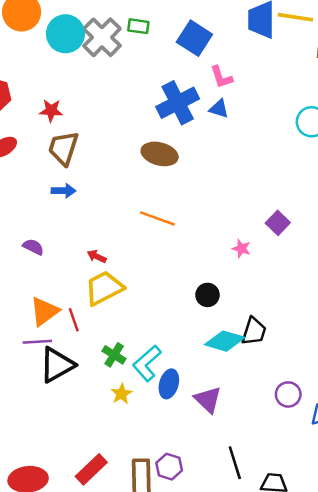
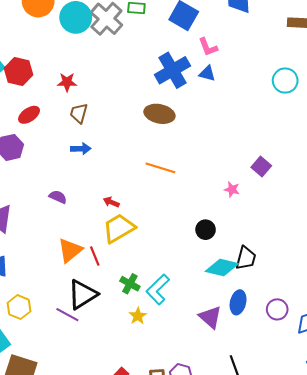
brown trapezoid: (63, 148) -> (79, 113), size x0.7
purple line: (37, 342) -> (67, 315), moved, turned 35
blue ellipse: (169, 384) -> (238, 302), moved

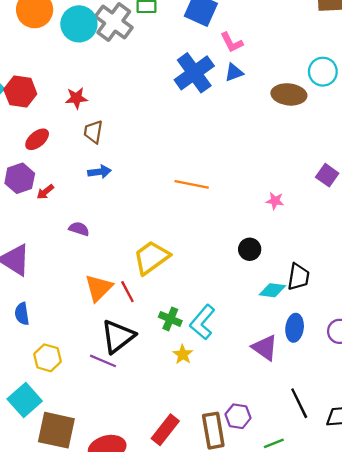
blue triangle: (207, 74) -> (234, 73), turned -30
brown ellipse: (159, 114) -> (289, 94), moved
purple square: (261, 166) -> (327, 175), moved
red arrow: (111, 202) -> (45, 192), moved, turned -56
cyan diamond: (222, 268) -> (272, 290), size x0.7

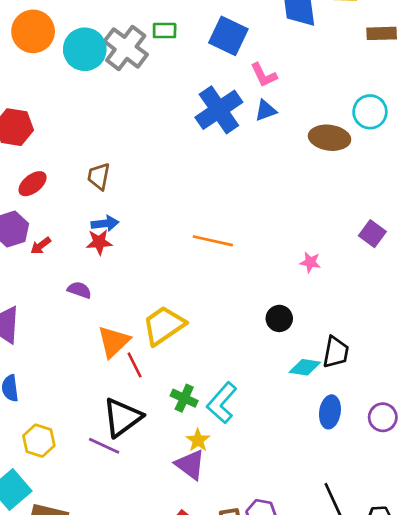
red star: (76, 98) -> (99, 242), moved
orange triangle: (99, 288) -> (114, 342), moved
purple triangle: (265, 348) -> (190, 465), moved

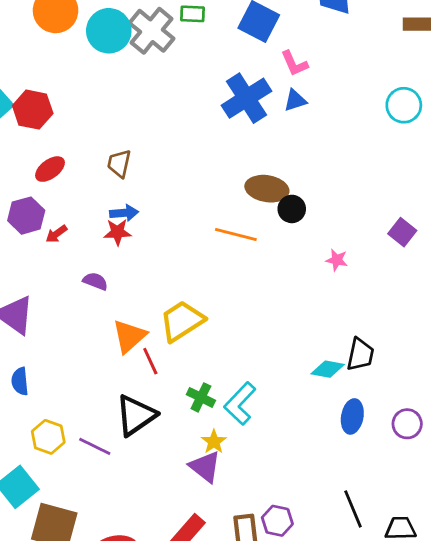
brown ellipse: (330, 138) -> (267, 189), moved
black circle: (279, 318) -> (292, 209), moved
purple line: (104, 446) -> (95, 446), moved

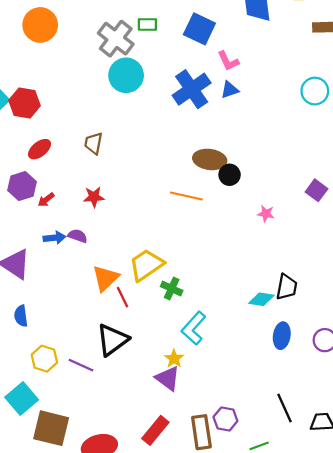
cyan circle: (109, 31) -> (126, 75), moved
blue arrow: (124, 213) -> (54, 238), moved
green cross: (201, 397) -> (172, 288), moved

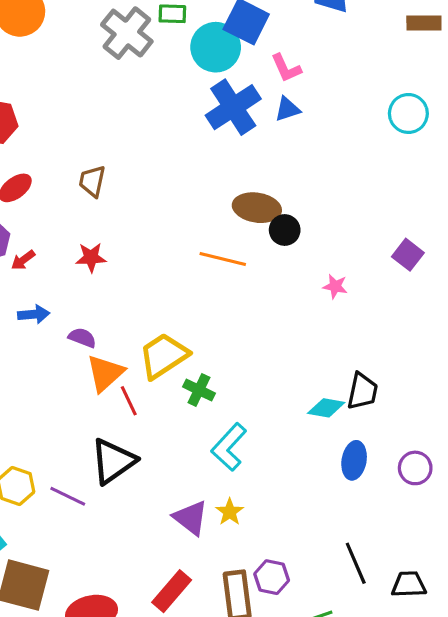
cyan circle: (126, 75) -> (216, 47), moved
purple semicircle: (78, 236) -> (82, 338), moved
yellow star: (174, 359) -> (230, 512), moved

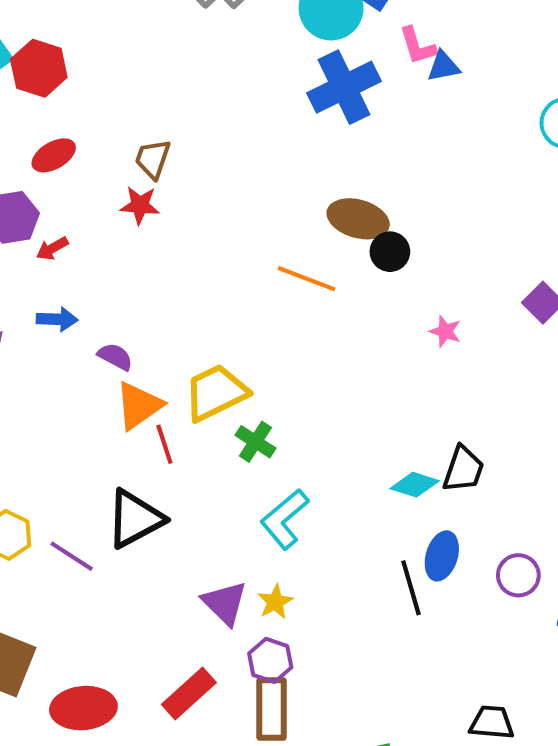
blue triangle: (287, 109) -> (443, 66), moved
red star: (91, 257) -> (140, 205), moved
black line: (356, 563) -> (411, 588), moved
purple hexagon: (272, 577) -> (270, 660), moved

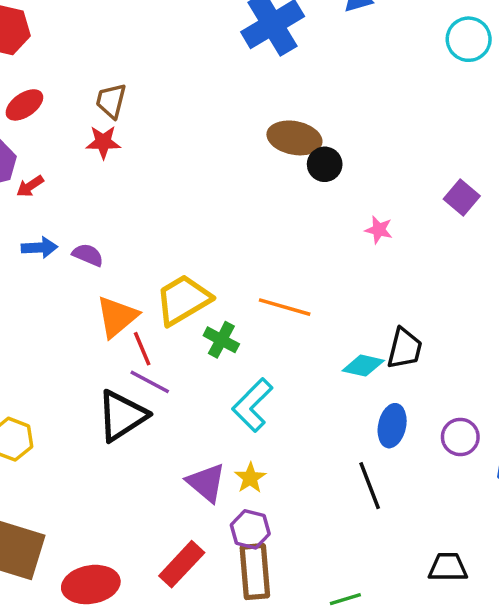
orange line: (307, 279) -> (285, 307), moved
purple semicircle: (115, 357) -> (88, 255), moved
purple line: (72, 556) -> (150, 382), moved
black line: (411, 588) -> (370, 486), moved

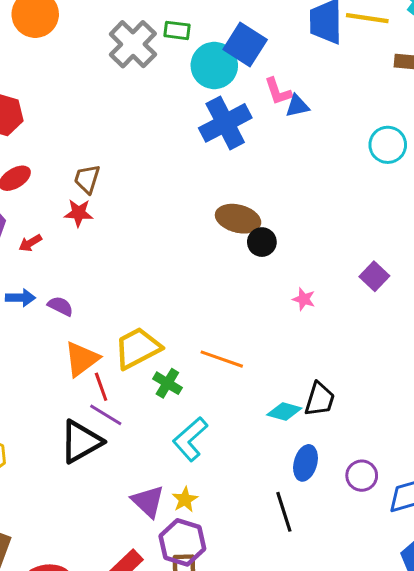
red arrow: (30, 186) -> (30, 243), moved
purple hexagon: (250, 529) -> (182, 542), size x1.4

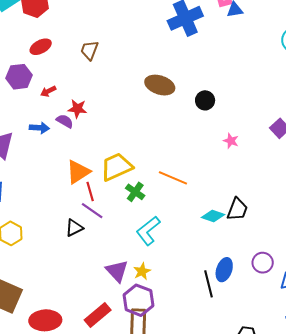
red star: (79, 213) -> (77, 109), moved
brown ellipse: (238, 219) -> (160, 85), moved
purple semicircle: (60, 306) -> (65, 121), moved
black triangle: (81, 442) -> (74, 228), size x0.6
blue ellipse: (306, 463) -> (224, 270), moved

